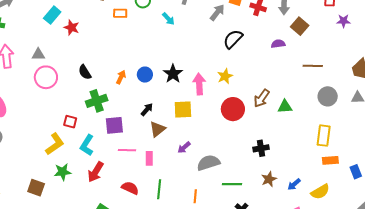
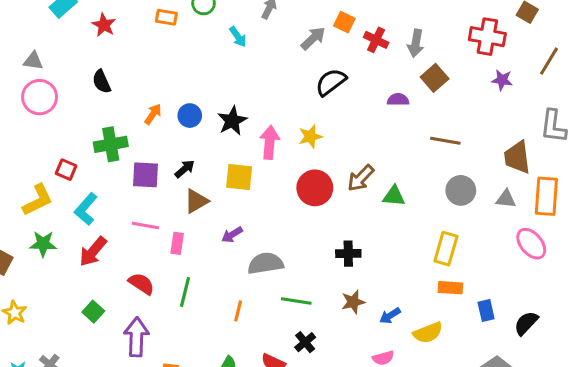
red star: (72, 28) -> (104, 25), moved
black semicircle: (85, 72) -> (102, 82), moved
purple square: (114, 125) -> (146, 175), moved

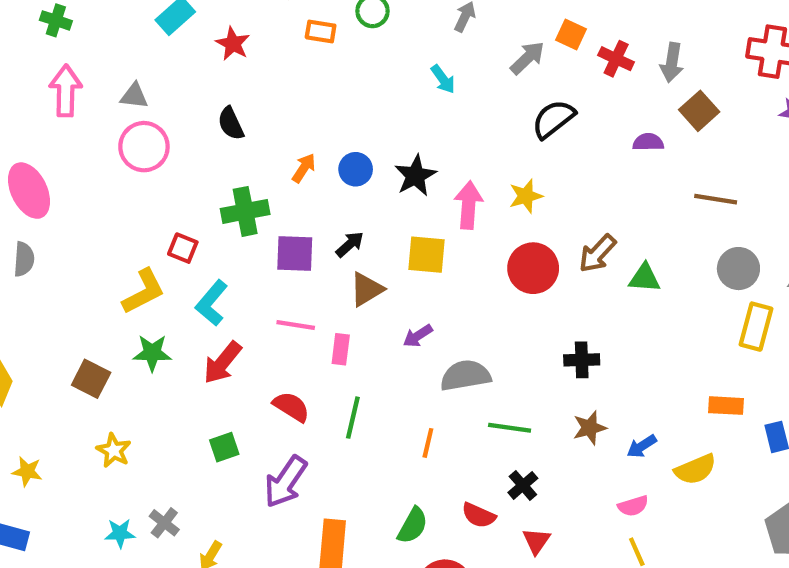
cyan arrow: (238, 37) -> (443, 79), moved
yellow rectangle: (446, 249) -> (756, 327), moved
green square: (93, 312) -> (224, 447), turned 30
purple arrow: (136, 337) -> (285, 482), turned -147

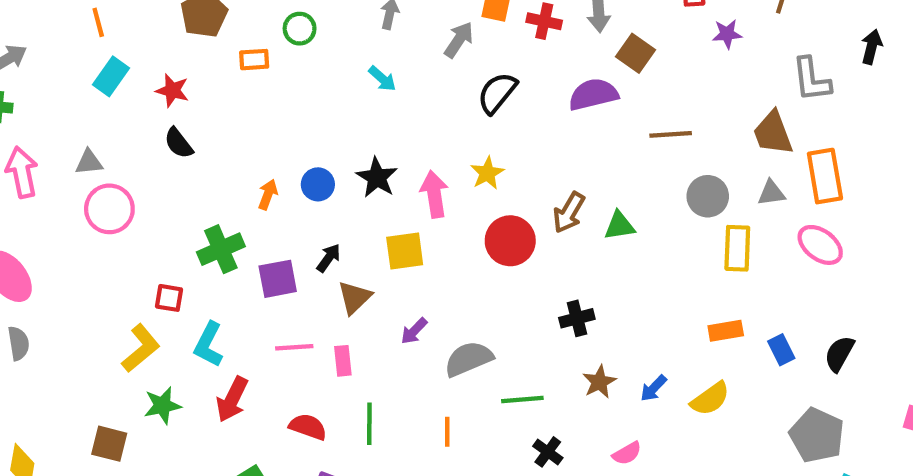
black semicircle: (231, 123) -> (179, 143), moved
purple semicircle: (648, 142) -> (593, 94), size x1.6
pink semicircle: (633, 506) -> (627, 453), moved

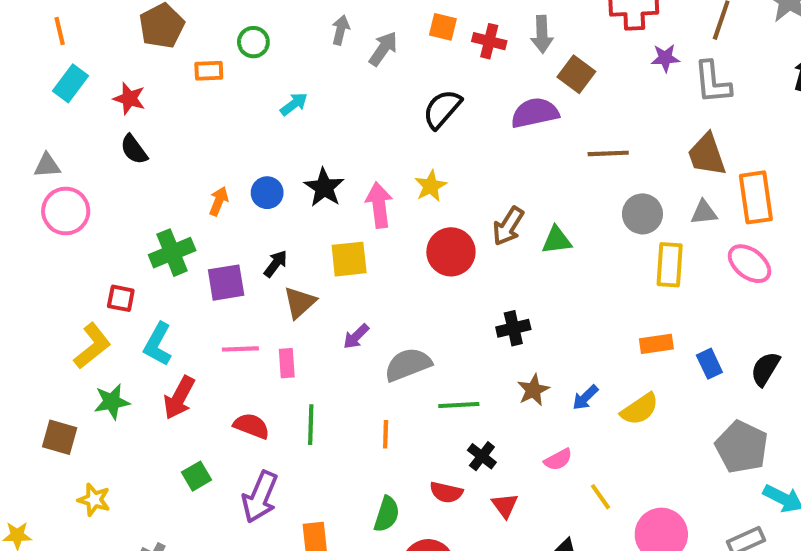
gray arrow: (459, 40) -> (383, 49), moved
cyan arrow: (382, 79) -> (294, 104), moved, turned -80
gray L-shape: (811, 79) -> (713, 82), moved

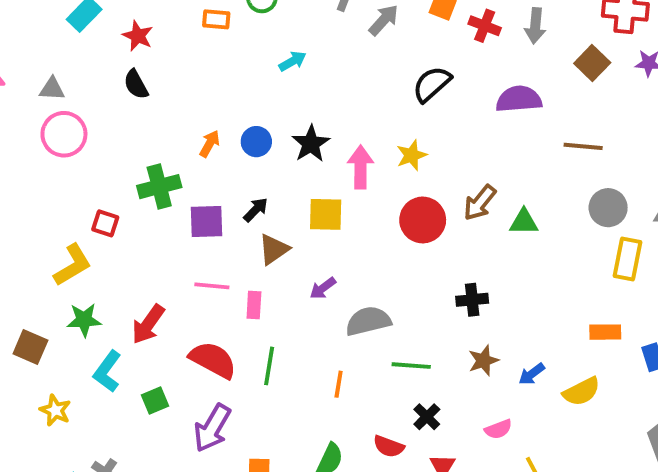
brown square: (576, 74) -> (592, 63), moved
cyan L-shape: (158, 344) -> (107, 371), moved
red semicircle: (251, 426) -> (213, 360), size x1.4

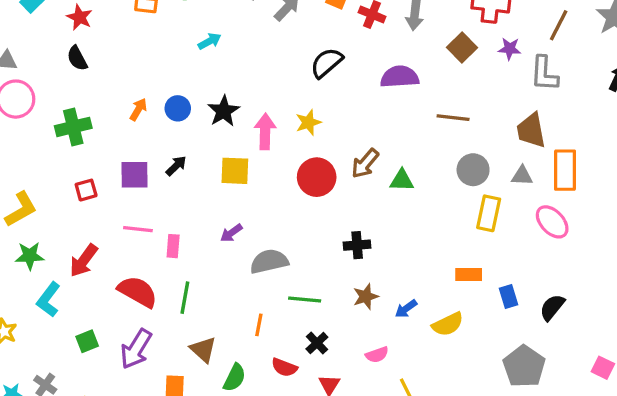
green cross: (159, 187) -> (73, 127), moved
red square: (105, 223) -> (86, 190), moved, turned -35
brown triangle: (274, 249) -> (203, 350), moved, turned -44
orange line: (339, 384) -> (259, 325), moved
green square: (155, 400) -> (87, 341), moved

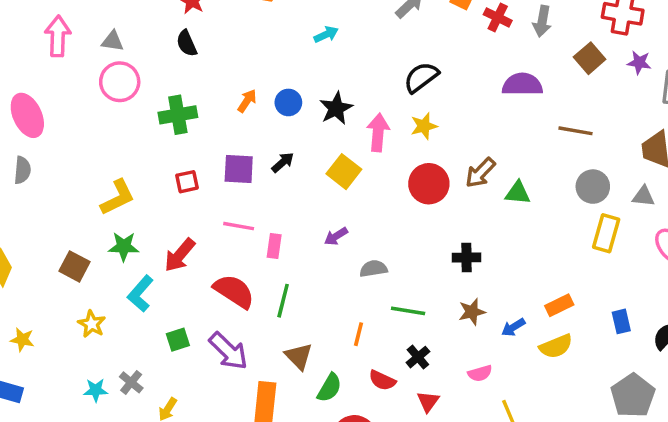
black semicircle: (327, 63) -> (421, 77), moved
yellow square: (235, 171) -> (344, 172), turned 32
gray semicircle: (269, 261) -> (373, 269), size x0.7
orange rectangle: (469, 275) -> (559, 305), moved, turned -30
purple arrow: (136, 349) -> (228, 351), turned -81

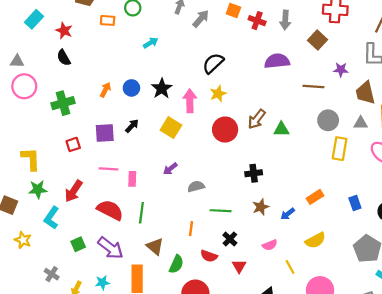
purple star: (639, 63) -> (341, 70), moved
yellow L-shape: (118, 197) -> (31, 159), turned -60
yellow semicircle: (556, 346) -> (315, 240), moved
cyan star: (96, 390) -> (102, 282), moved

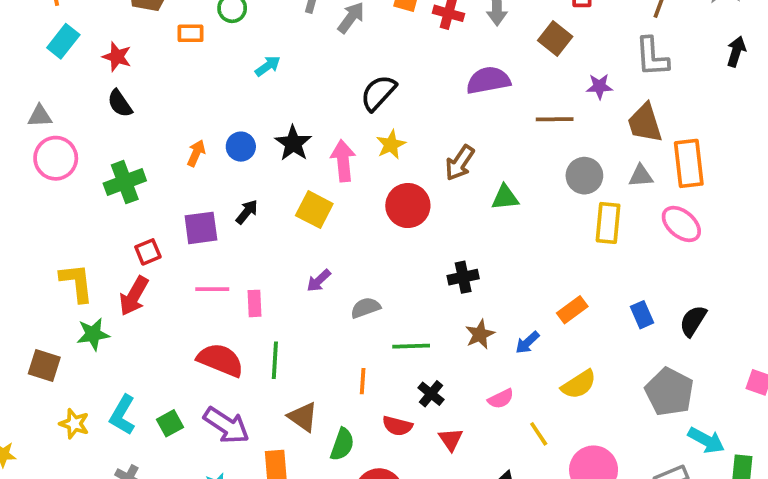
brown arrow: (257, 119) -> (460, 163), moved
red arrow: (74, 191) -> (134, 296), moved
cyan L-shape: (51, 218) -> (123, 415), moved

